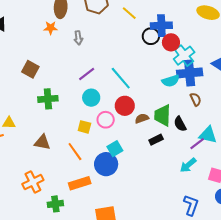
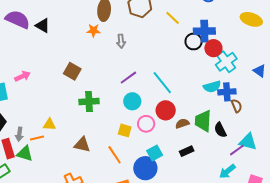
blue cross: (190, 73) -> (227, 92), moved, size x0.7
black rectangle: (156, 140) -> (187, 151), moved

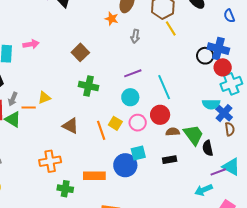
yellow line: (173, 18) -> (171, 28), moved
blue cross: (227, 92) -> (224, 113), turned 30
green trapezoid: (203, 121) -> (193, 135), turned 125
yellow triangle: (49, 124) -> (44, 98), turned -40
orange line: (115, 155) -> (101, 130), moved

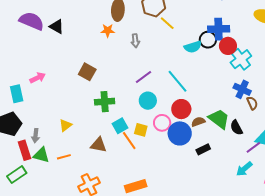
cyan semicircle: (211, 104) -> (193, 47), moved
orange line: (29, 108) -> (64, 157), moved
cyan square: (138, 153) -> (120, 126), moved
blue circle: (125, 165) -> (180, 133), moved

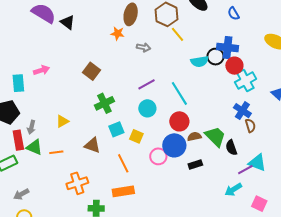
gray arrow: (135, 41) -> (144, 47), turned -80
green cross: (105, 102) -> (104, 103), turned -30
pink circle: (162, 123) -> (158, 156), moved
orange line: (129, 141) -> (123, 163), moved

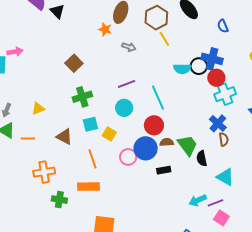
pink arrow: (41, 70) -> (15, 52), moved
purple line: (245, 170) -> (216, 203), moved

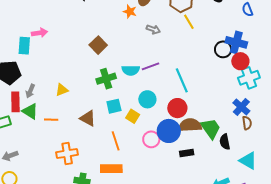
cyan semicircle: (182, 69) -> (131, 70), moved
cyan circle: (124, 108) -> (147, 99), moved
brown semicircle: (167, 142) -> (190, 125), size x1.6

